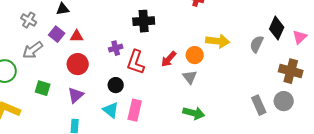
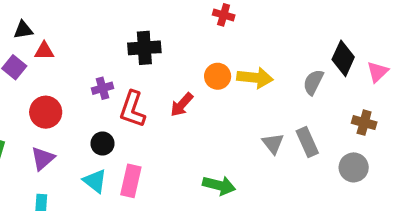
red triangle: (77, 36) -> (44, 51), moved
orange circle: (195, 55) -> (218, 76), moved
brown cross: (291, 71) -> (364, 123), size x0.7
gray triangle: (190, 77) -> (273, 144), moved
gray rectangle: (259, 105) -> (307, 142), moved

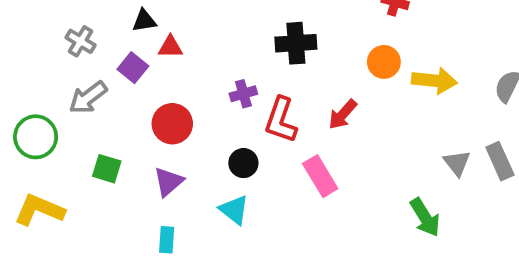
orange circle: (218, 76) -> (384, 62), moved
pink rectangle: (131, 181) -> (320, 176), moved, turned -44
green arrow: (219, 185) -> (425, 217), moved, turned 44

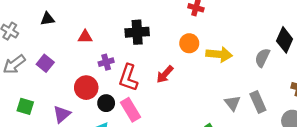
red triangle: (170, 47) -> (85, 37), moved
purple square: (133, 68) -> (45, 63), moved
red circle: (172, 124) -> (86, 88), moved
pink rectangle: (320, 176) -> (131, 110), moved

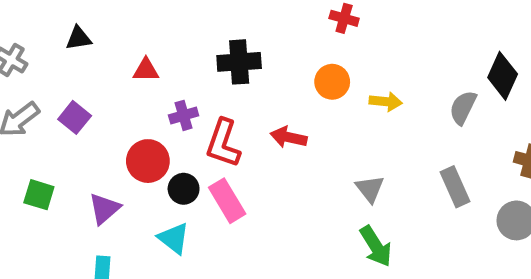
yellow arrow: (219, 54) -> (386, 102), size x0.7
red arrow: (165, 74) -> (289, 137), turned 60
gray triangle: (232, 103) -> (370, 189), moved

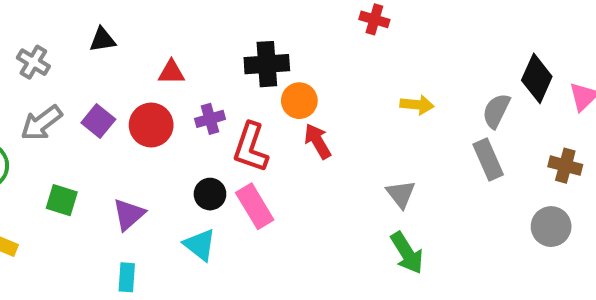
orange circle: (332, 82) -> (299, 101), moved
red arrow: (289, 137) -> (318, 141), turned 48
red circle: (148, 161) -> (151, 125), moved
gray rectangle: (455, 187) -> (488, 160), moved

